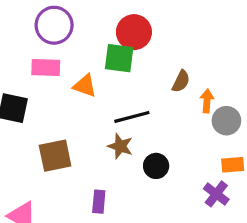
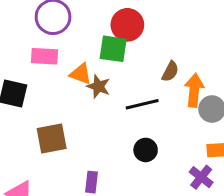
orange arrow: (207, 101) -> (194, 90), size x1.5
black line: (132, 117) -> (142, 104), moved
brown star: (120, 146) -> (98, 86), moved

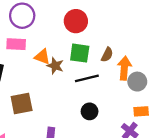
green square: (113, 49) -> (80, 53), moved

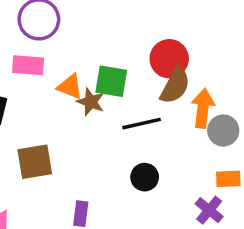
red circle: (76, 21) -> (169, 59), moved
green square: (80, 53) -> (111, 81), moved
brown semicircle: (107, 55) -> (175, 86), size x1.5

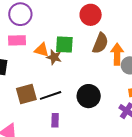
red circle: (169, 59) -> (91, 15), moved
black line: (142, 124) -> (51, 95), moved
black circle: (145, 177) -> (89, 96), size x1.5

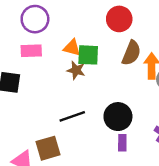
orange triangle: (42, 50) -> (72, 48), moved
brown square: (26, 94) -> (48, 148), moved
purple rectangle: (55, 120) -> (122, 143), moved

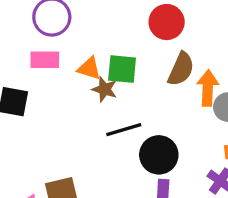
orange triangle: (72, 48) -> (89, 68), moved
black line: (72, 116) -> (124, 130), moved

